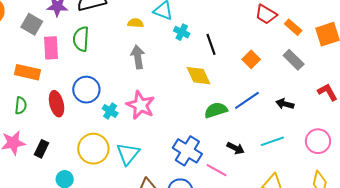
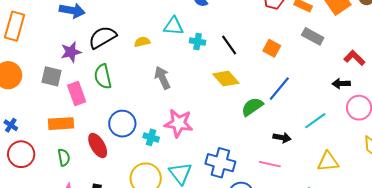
yellow semicircle: (136, 23) -> (142, 42), moved
black arrow: (285, 104) -> (341, 84), moved
blue cross: (187, 151) -> (220, 163), moved

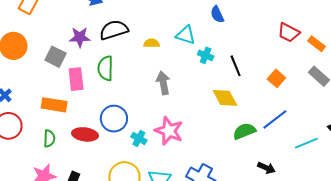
cyan line: (315, 121) -> (306, 143), moved
red ellipse: (98, 146) -> (85, 134), turned -65

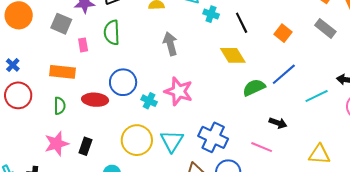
pink rectangle: (76, 79) -> (83, 45), size x0.6

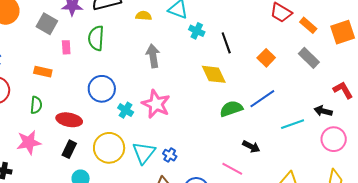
orange rectangle: (63, 72) -> (43, 72), size x0.7
red ellipse: (95, 100) -> (69, 120), moved
blue cross: (213, 137) -> (170, 155), moved, size x0.5
black rectangle: (85, 146) -> (69, 149), moved

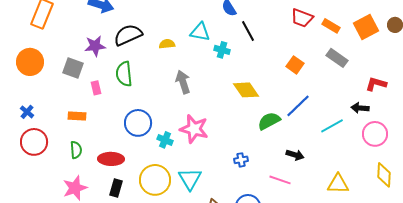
black line: (226, 43) -> (248, 31), moved
red L-shape: (343, 90) -> (376, 84), turned -35
blue cross: (170, 155) -> (241, 160), moved, turned -32

